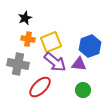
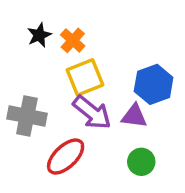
orange cross: (28, 39) -> (73, 40), moved, turned 32

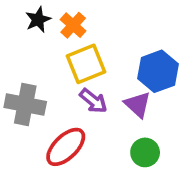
purple arrow: (92, 113) -> (93, 101), size x0.7
purple triangle: (134, 116) -> (138, 104), turned 36

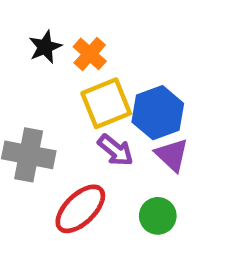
blue hexagon: (158, 71) -> (158, 113), moved
green circle: (145, 152) -> (158, 216), moved

